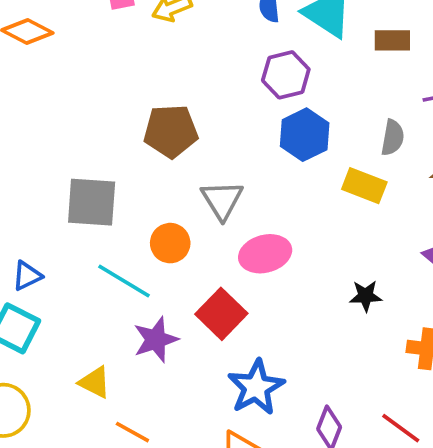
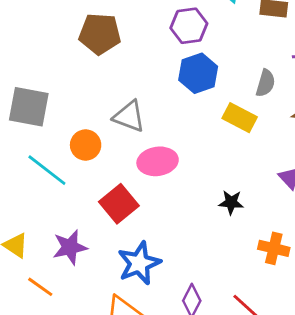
brown pentagon: (171, 131) -> (100, 34), moved
gray triangle: (222, 200) -> (129, 116), turned -44
purple star: (156, 340) -> (70, 247), moved

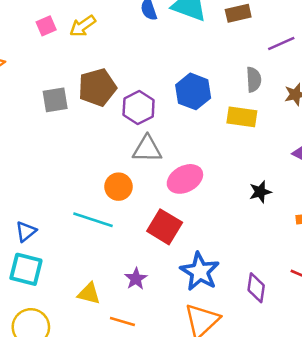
purple hexagon: (189, 26) -> (139, 107), moved
gray square: (29, 107) -> (55, 100), moved, size x0.7
purple star: (70, 247) -> (136, 279), size x0.7

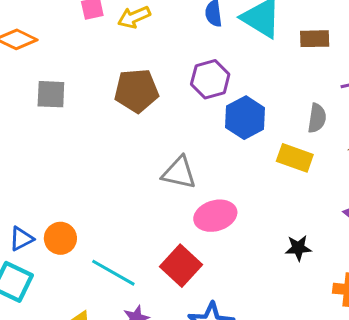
gray square: (55, 100) -> (51, 94), moved
purple hexagon: (139, 107) -> (210, 79), moved
orange circle: (118, 187) -> (60, 238), moved
cyan line: (93, 220) -> (113, 273), moved

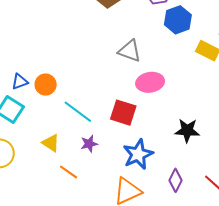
black star: (298, 248) -> (187, 130), moved, size x1.4
red square: (181, 266) -> (123, 113), turned -32

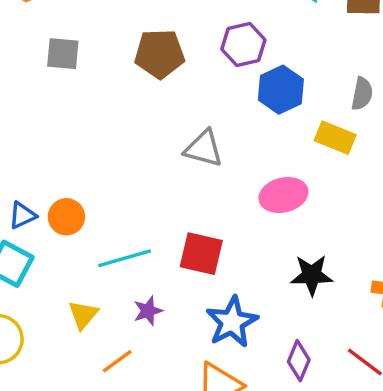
pink ellipse: (150, 82) -> (283, 195), moved
cyan line: (78, 112) -> (125, 258), turned -48
yellow triangle: (51, 143) -> (83, 315), turned 42
orange line: (69, 172) -> (117, 361), turned -66

